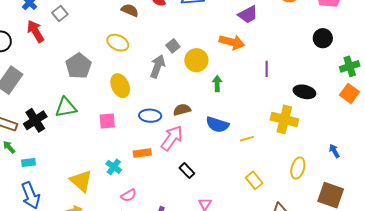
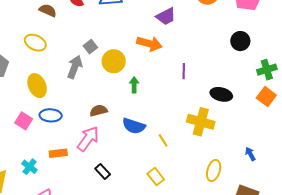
blue ellipse: (150, 116) -> (51, 115), moved
pink square: (107, 121) -> (24, 121), turned 36
yellow line: (247, 139) -> (163, 140), turned 72
yellow rectangle: (254, 180) -> (156, 177), moved

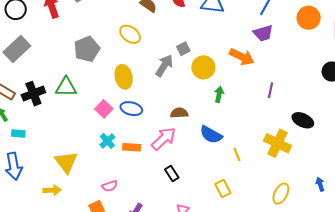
cyan cross: (29, 167) -> (107, 141), moved

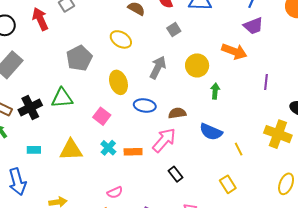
gray square: (183, 49) -> (174, 30), moved
blue ellipse: (131, 109) -> (145, 106), moved
cyan rectangle: (18, 134) -> (34, 150), moved
yellow triangle: (66, 162) -> (71, 150), moved, turned -50

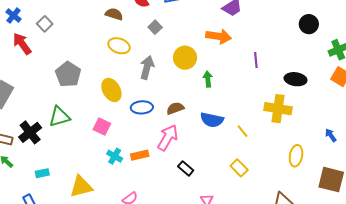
yellow ellipse: (121, 39) -> (119, 46), moved
yellow triangle: (71, 150) -> (81, 187), moved

